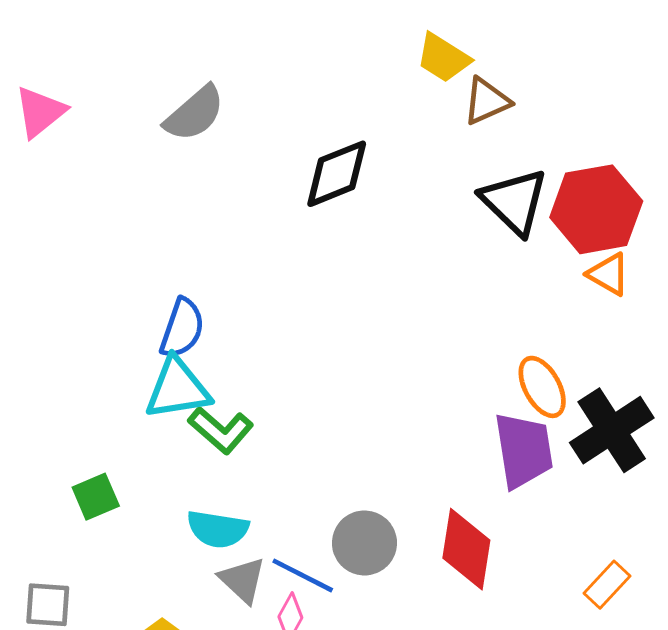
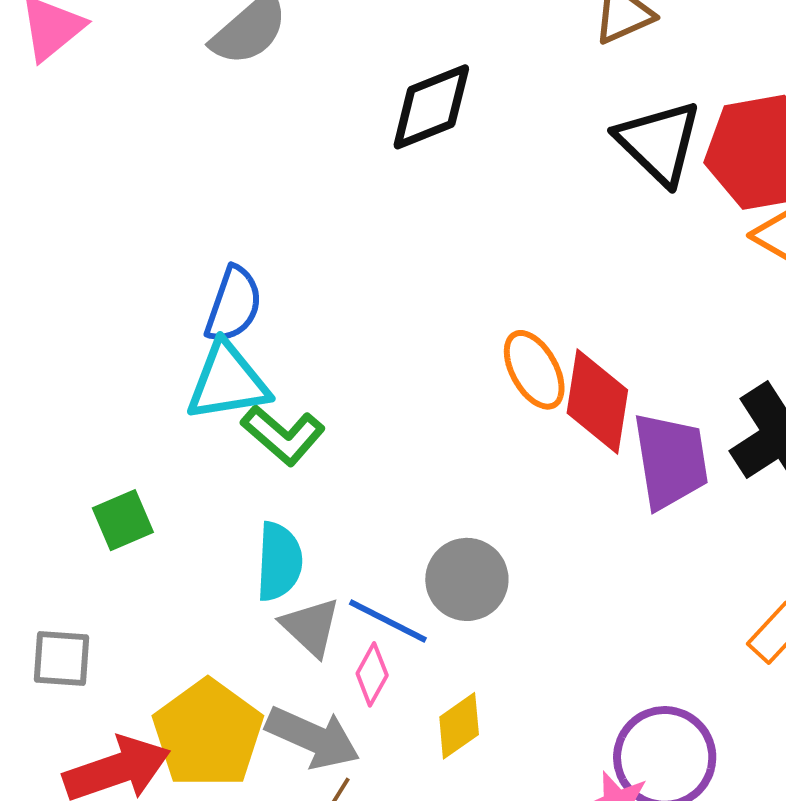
orange ellipse: (542, 387) -> (534, 370), moved
cyan semicircle: (218, 529) -> (279, 562), turned -96
red diamond: (466, 549) -> (597, 401), moved

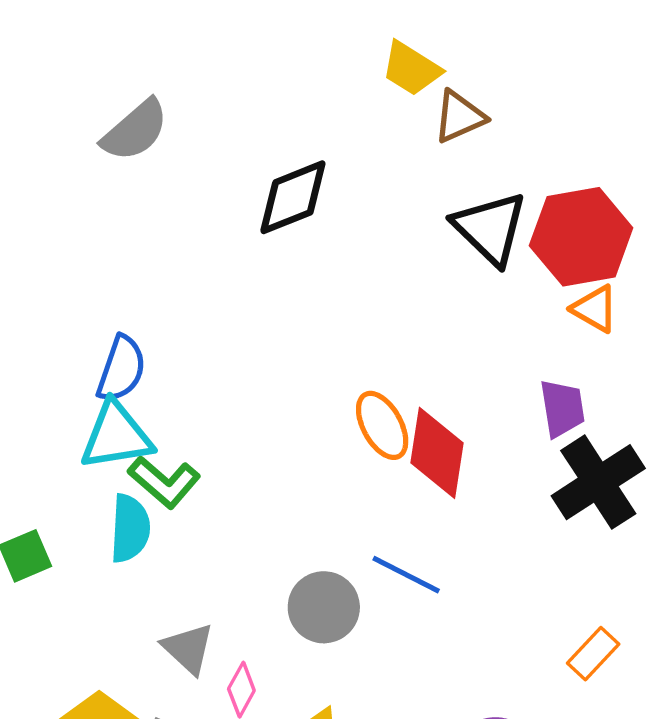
purple trapezoid: (671, 461) -> (562, 408), moved, size x0.7
cyan semicircle: (279, 562) -> (130, 528), moved
blue line: (388, 621) -> (406, 575), moved

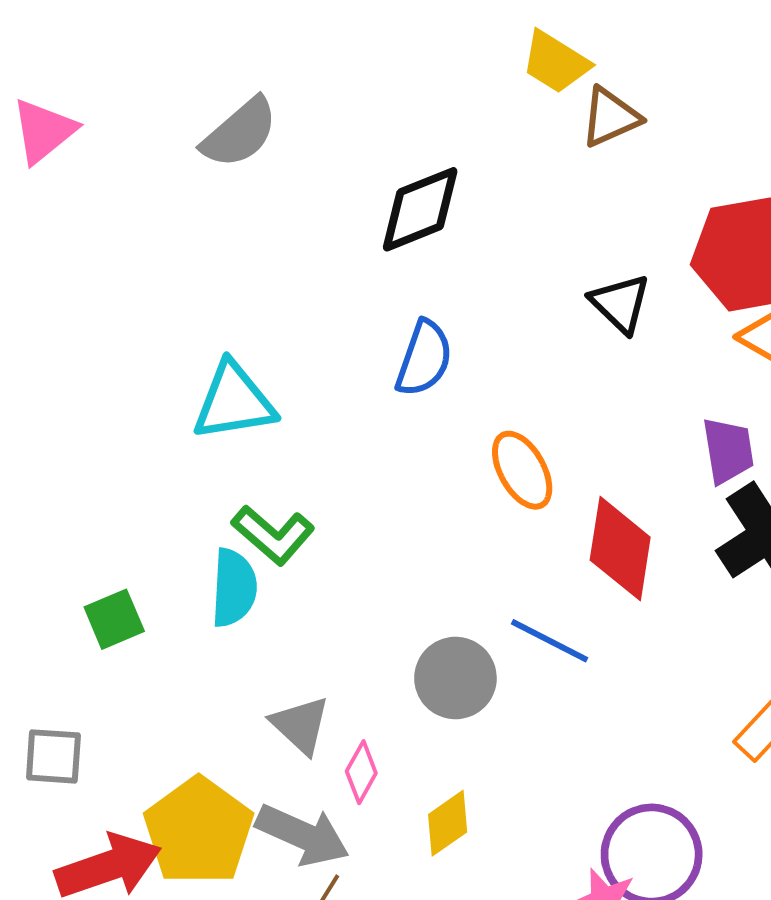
black triangle: (490, 228) -> (620, 303), moved, size x0.7
blue semicircle: (121, 369) -> (424, 358), moved
cyan triangle: (116, 436) -> (234, 402), moved
red diamond: (437, 453) -> (620, 549), moved

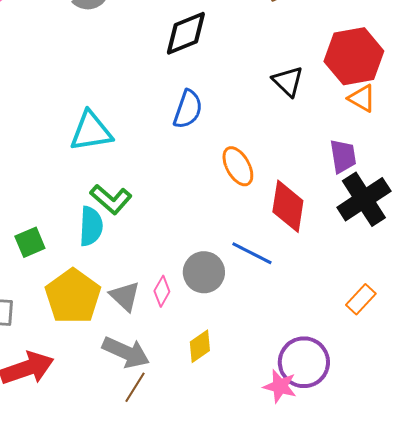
pink diamond: (361, 772) -> (162, 291), moved
yellow pentagon: (199, 831) -> (73, 296), moved

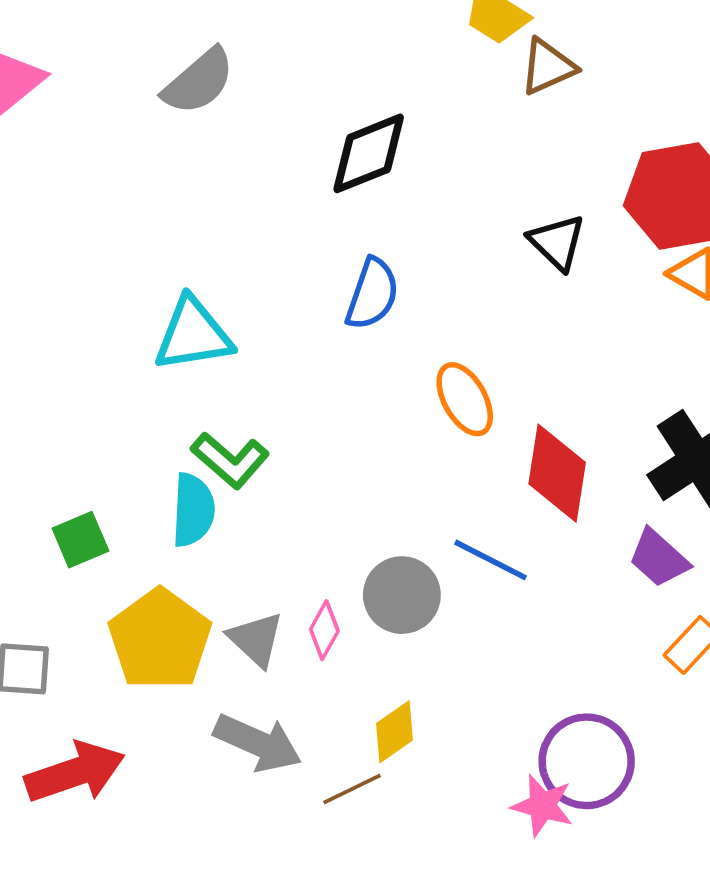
purple trapezoid: (343, 156) -> (659, 558), moved, turned 141
brown line: (135, 387) -> (352, 789), moved, turned 32

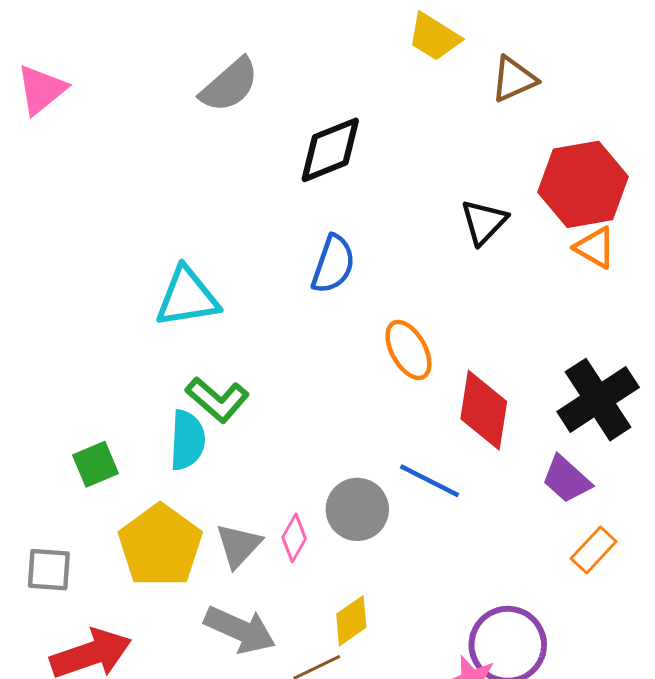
brown triangle: (548, 67) -> (514, 79), moved
gray semicircle: (199, 81) -> (229, 85), moved
black triangle: (557, 242) -> (484, 222), turned 30
gray triangle: (256, 639) -> (238, 545), turned 30

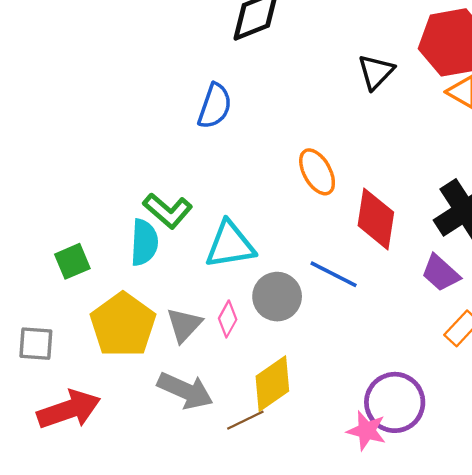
blue semicircle: (333, 264) -> (215, 106), moved
cyan triangle: (187, 297) -> (230, 245), moved
yellow diamond: (351, 621) -> (272, 384), size x1.4

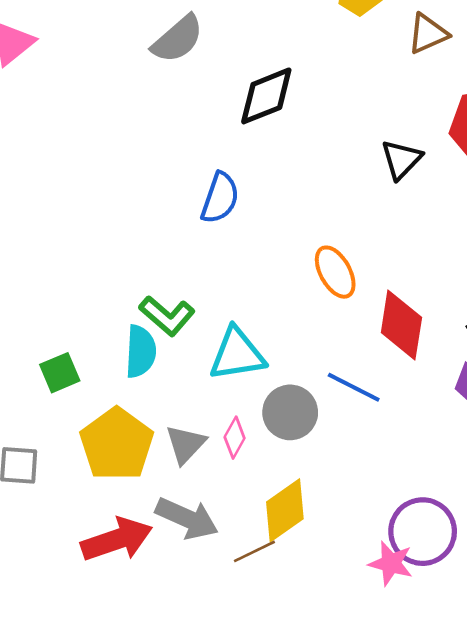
red arrow: (69, 410) -> (117, 540), moved

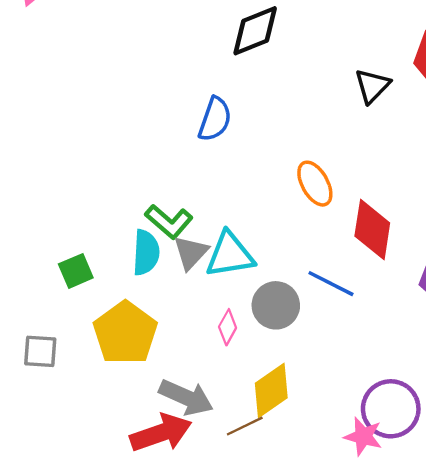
gray triangle: (186, 444) -> (191, 253), moved
red arrow: (117, 540) -> (161, 433), moved

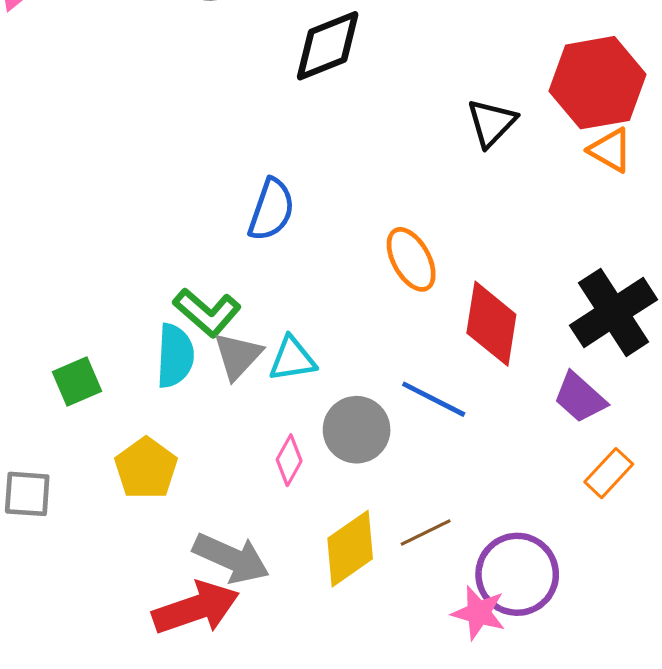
blue semicircle: (215, 119) -> (271, 210), moved
cyan triangle: (230, 255) -> (292, 359), size x0.7
yellow pentagon: (125, 333) -> (146, 468), size x0.7
brown line: (245, 426) -> (426, 533), moved

